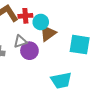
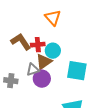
brown triangle: (48, 33) -> (44, 62), moved
cyan square: (80, 45) -> (77, 71), moved

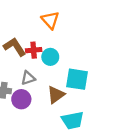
brown triangle: (44, 62) -> (56, 95), moved
purple circle: (42, 79) -> (21, 99), moved

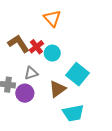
red cross: (34, 50) -> (36, 47), turned -32
cyan square: (77, 79) -> (78, 74), turned 30

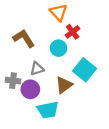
red cross: (36, 47) -> (73, 32), moved
cyan trapezoid: (73, 113) -> (48, 110), moved

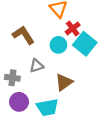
cyan square: (85, 70) -> (85, 44), moved
purple circle: (30, 89) -> (19, 102), moved

